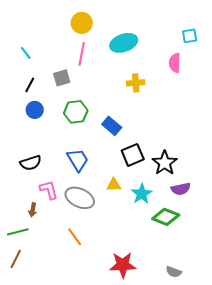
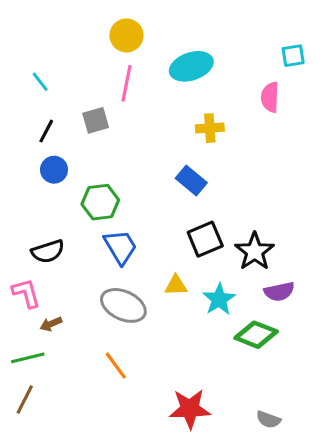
green hexagon: (76, 112) -> (100, 202), moved
blue rectangle: (112, 126) -> (191, 180), moved
pink L-shape: (49, 190) -> (26, 293), moved
brown arrow: (33, 210) -> (51, 324), turned 56

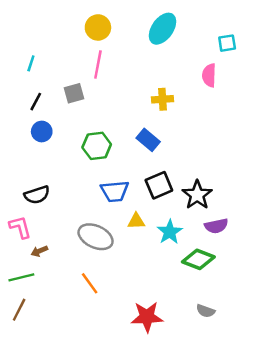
cyan ellipse: (191, 66) -> (163, 29), moved, turned -36
cyan line: (40, 82) -> (31, 63), turned 56
green hexagon: (100, 202) -> (97, 146), moved
blue trapezoid: (120, 247) -> (115, 191), moved, turned 116
gray semicircle: (268, 420) -> (206, 311), moved

